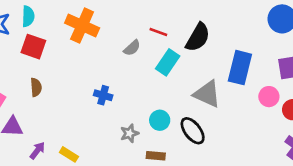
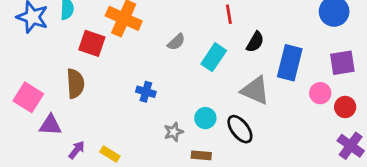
red line: (158, 32) -> (229, 14), moved, turned 60
black semicircle: (198, 37) -> (255, 42), moved, size x0.7
red square: (33, 47) -> (92, 43), moved
brown semicircle: (36, 87) -> (75, 83), size x1.5

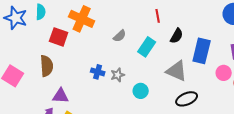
purple triangle: (50, 125) -> (61, 96), moved
black ellipse: (240, 129) -> (187, 99), moved, turned -75
gray star: (174, 132) -> (118, 75), moved

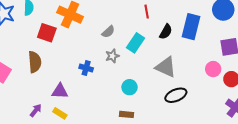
blue rectangle: (202, 51) -> (191, 27), moved
gray star: (118, 75) -> (112, 56), moved
purple triangle: (61, 96) -> (60, 91), moved

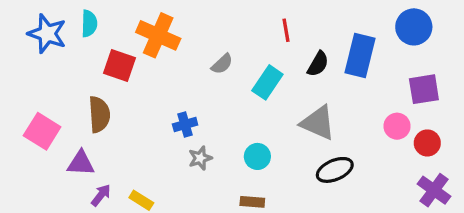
gray star: (112, 56) -> (200, 158), moved
blue cross: (86, 68) -> (185, 124), turned -32
purple triangle: (60, 91) -> (81, 163), moved

